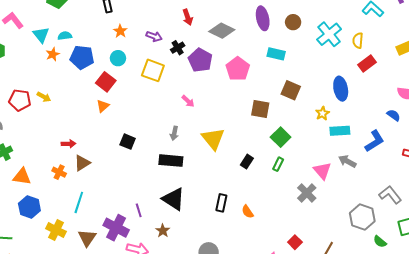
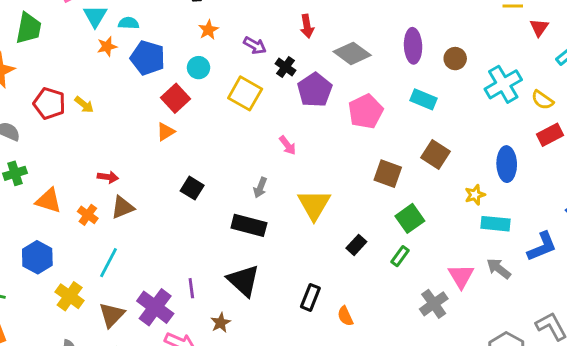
yellow semicircle: (358, 40) -> (542, 100), turned -70
black cross: (178, 48) -> (286, 67), turned -32
orange triangle: (22, 177) -> (49, 201), moved

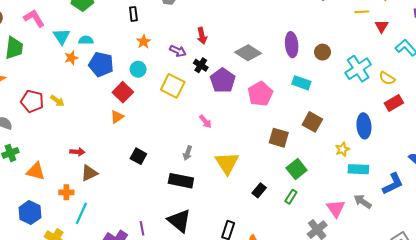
red arrow: (307, 26) -> (202, 36), moved
orange cross: (88, 215) -> (66, 192), moved, turned -32

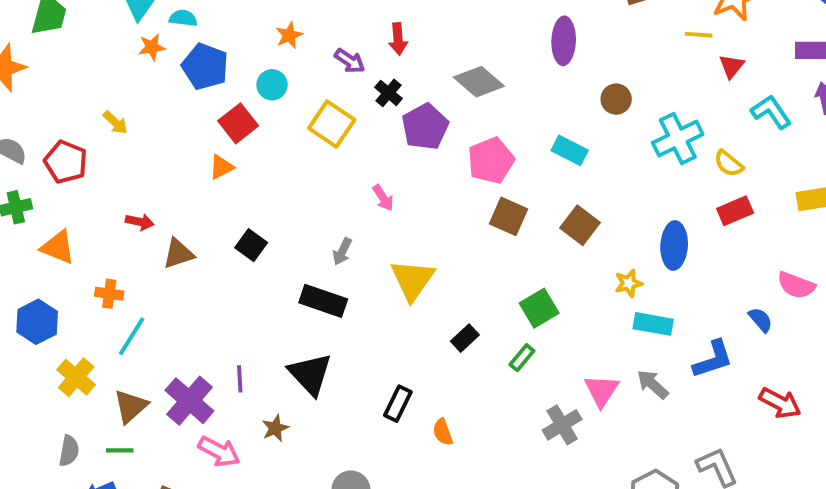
purple ellipse: (292, 45) -> (564, 41), moved
red pentagon: (32, 101) -> (66, 162), moved
brown square: (279, 138) -> (508, 216), moved
brown triangle: (89, 173) -> (178, 254), moved

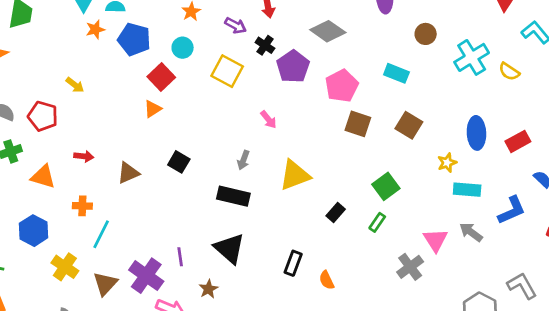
red rectangle: (735, 211) -> (518, 141), moved
red arrow: (140, 222) -> (84, 156), moved
yellow triangle: (412, 280) -> (295, 175), turned 40

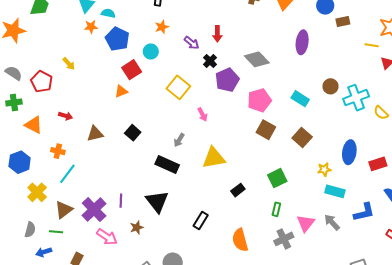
brown circle: (426, 34) -> (331, 86), moved
yellow square: (227, 71) -> (178, 87), moved
green rectangle: (377, 222) -> (276, 209), moved, turned -32
orange semicircle: (327, 280) -> (240, 240), moved, size x1.6

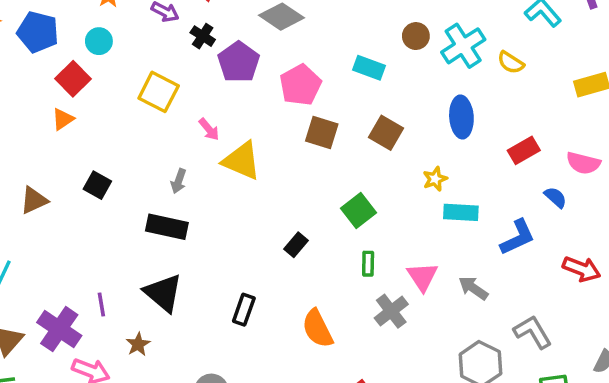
blue ellipse: (349, 152) -> (461, 117), moved
yellow triangle: (214, 158) -> (242, 161), moved, turned 45
gray arrow: (332, 222) -> (473, 288), moved

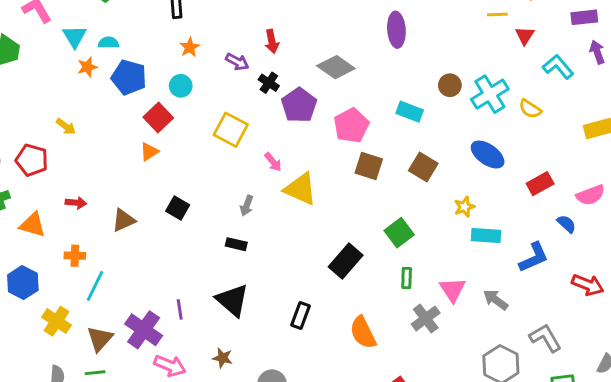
blue ellipse: (461, 117) -> (488, 155), turned -52
pink semicircle: (583, 163) -> (590, 195), turned -36
black rectangle: (167, 227) -> (236, 244), size x0.6
black rectangle: (296, 245) -> (346, 261), size x1.6
brown star: (138, 344) -> (223, 358), moved, turned -30

